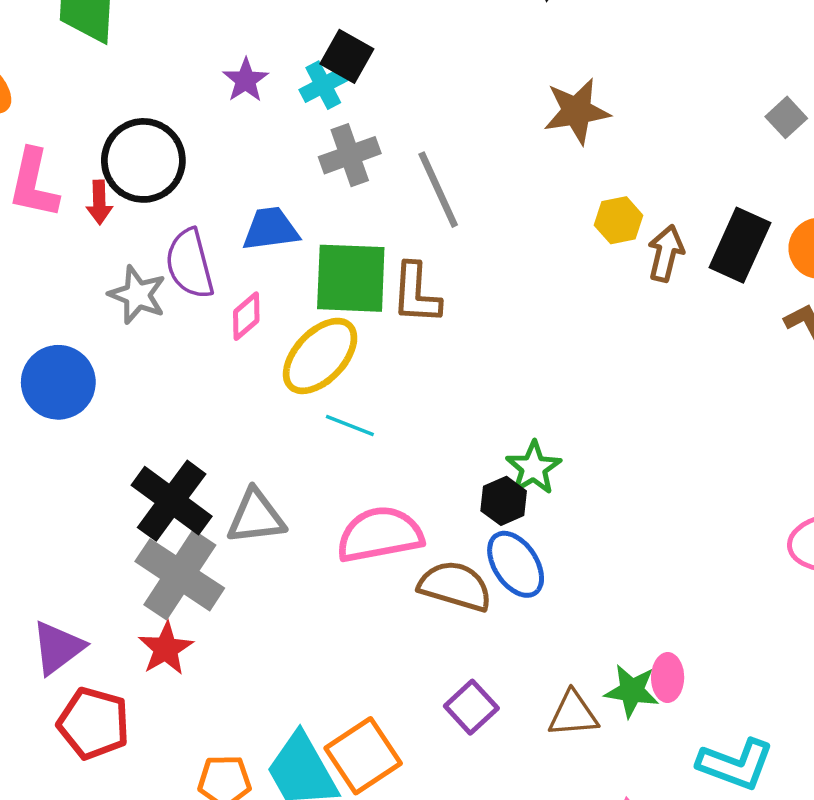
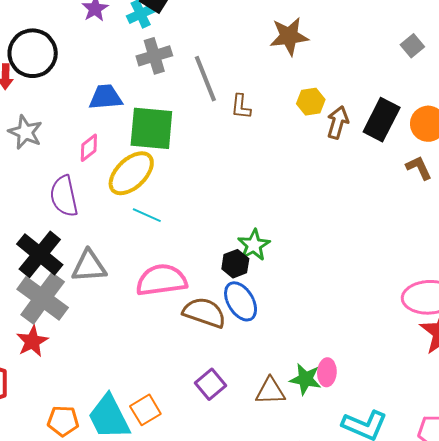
purple semicircle: (190, 264) -> (64, 196), moved
brown L-shape: (416, 293) -> (241, 107), moved, size x0.7
orange square: (363, 756) -> (145, 410), size x0.7

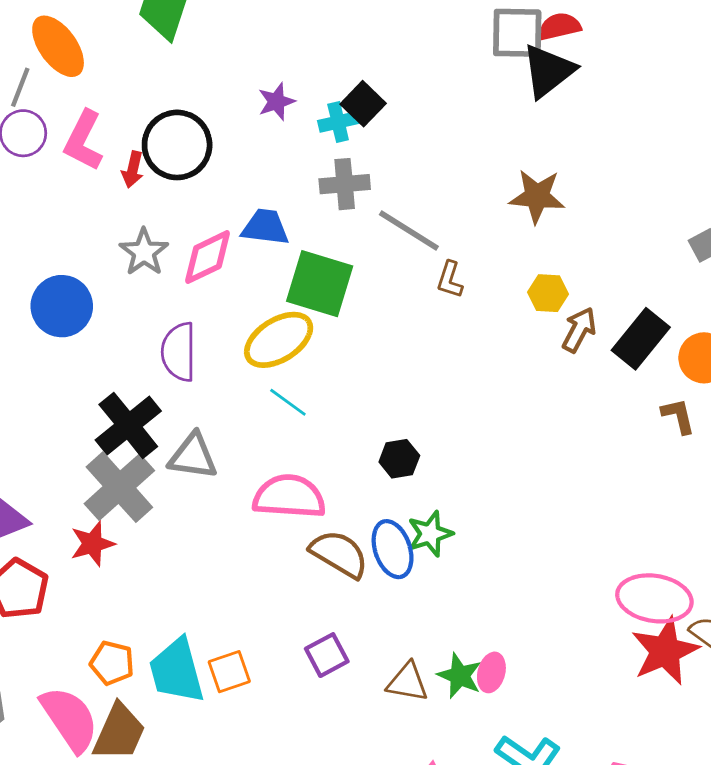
gray line: (205, 79) -> (409, 230), turned -48
pink diamond: (89, 148) -> (207, 257), moved, size x1.5
green star: (254, 245) -> (430, 534), moved
black hexagon: (235, 264) -> (399, 459), moved

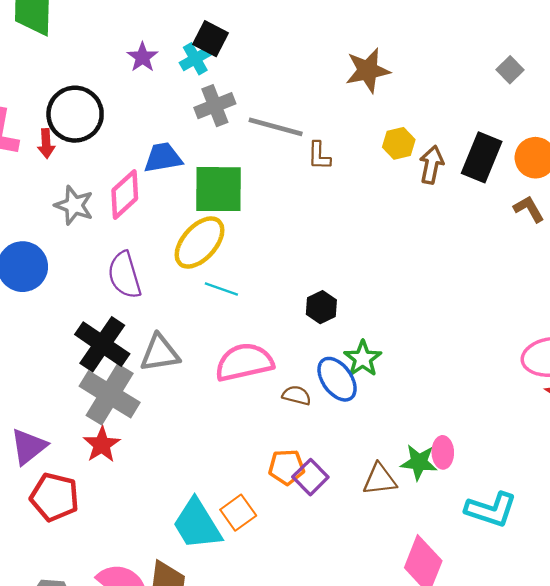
brown semicircle: (339, 554) -> (297, 395), size x0.6
orange pentagon: (112, 663) -> (287, 467), moved

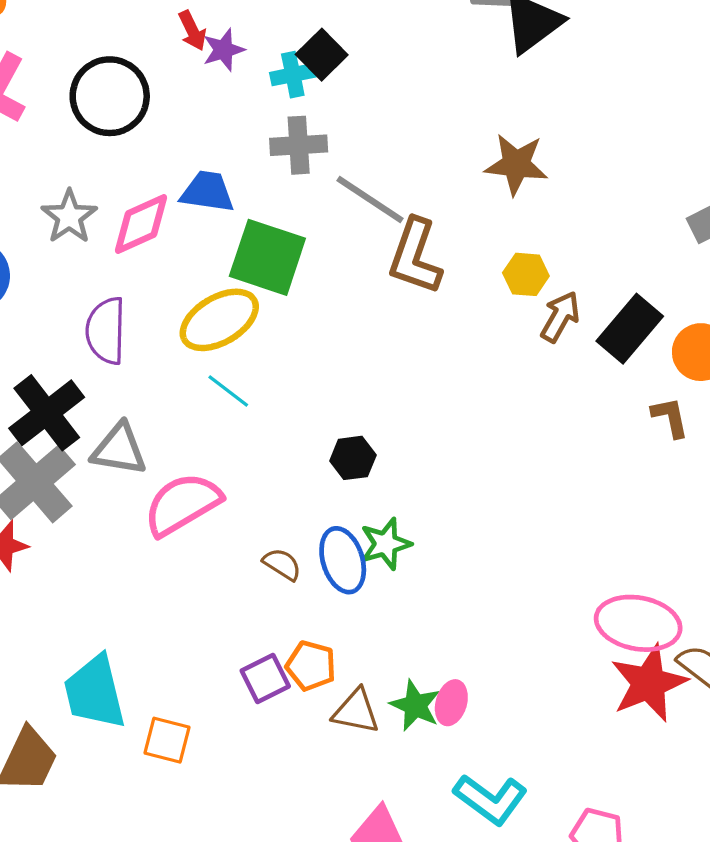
red arrow: (46, 144) -> (192, 31), moved, turned -40
brown L-shape: (319, 156) -> (415, 256), size x1.8
pink semicircle: (244, 362) -> (182, 504), moved, turned -36
orange pentagon: (287, 467) -> (311, 666), moved
orange square: (238, 513) -> (167, 740), moved, turned 32

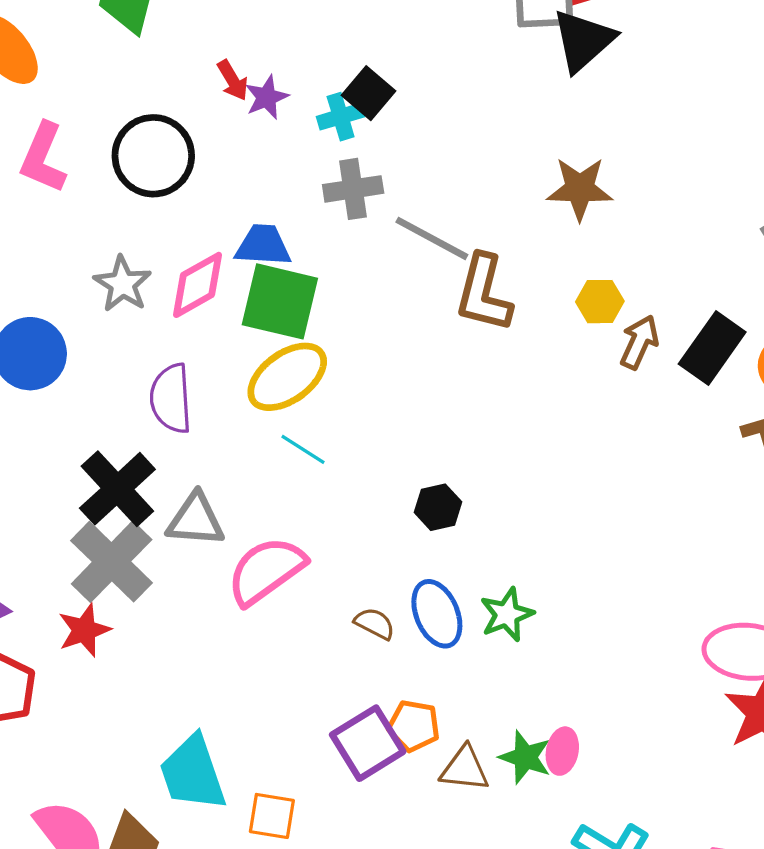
green square: (267, 257) -> (280, 301), moved
green star: (386, 544) -> (507, 615), moved
purple square: (265, 678) -> (368, 743), size x1.4

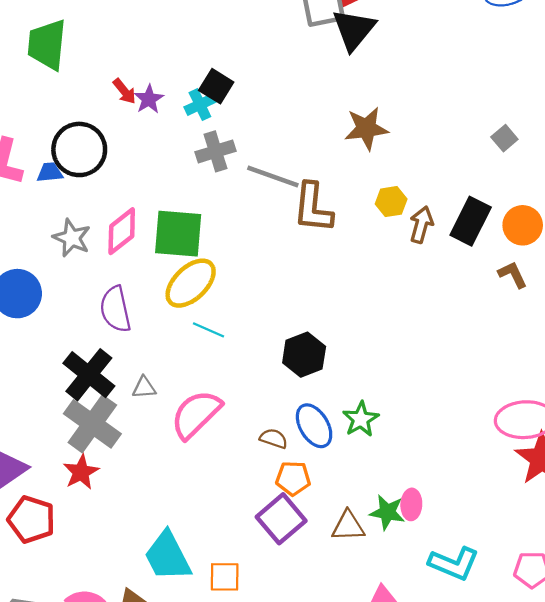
blue trapezoid: (263, 245) -> (50, 172), moved, size x0.7
black hexagon: (438, 507) -> (304, 355), size x1.4
gray triangle: (196, 520) -> (144, 388), size x0.6
orange pentagon: (414, 726) -> (293, 478), moved

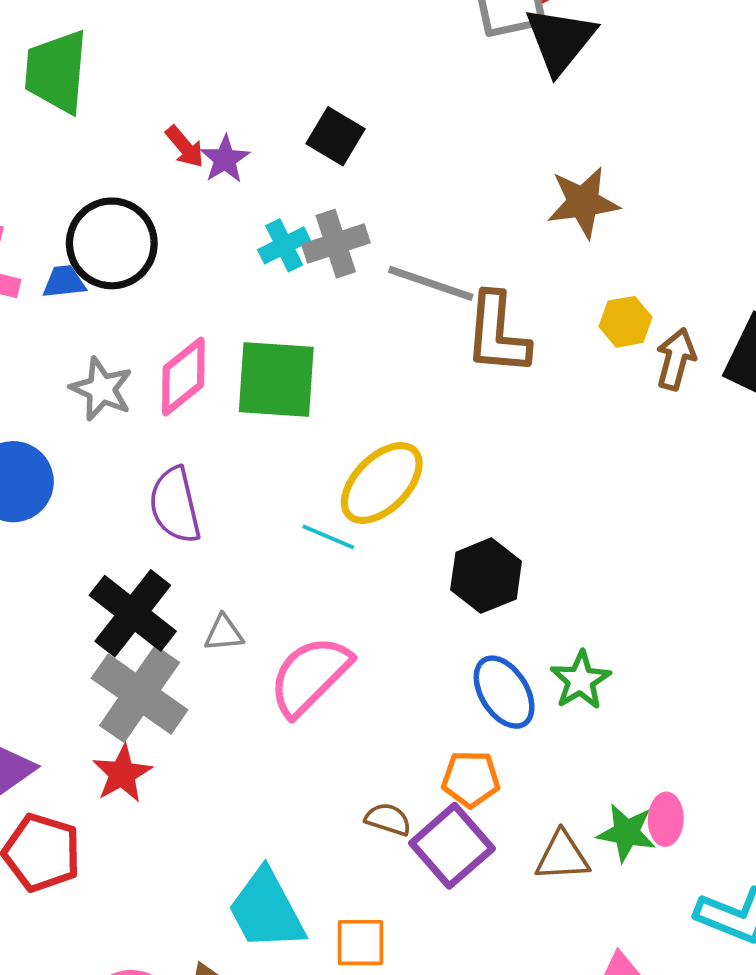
cyan cross: (200, 105) -> (284, 245), moved
yellow ellipse: (191, 283) -> (382, 483), moved
brown semicircle: (274, 438) -> (388, 819), moved

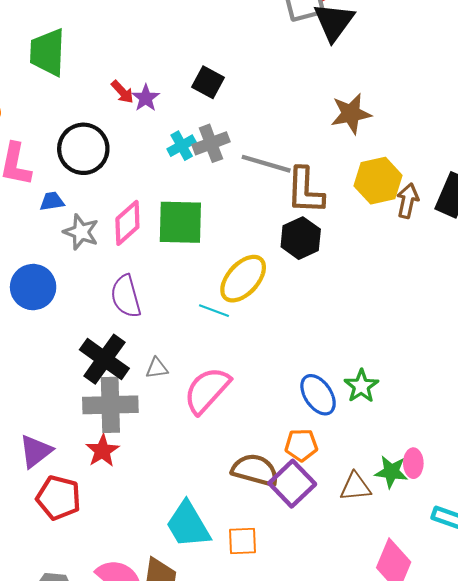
blue trapezoid: (64, 282) -> (52, 201), moved
yellow hexagon: (626, 322) -> (378, 181), size x1.6
black hexagon: (486, 576) -> (301, 238), moved
gray cross: (140, 694) -> (110, 405), turned -34
brown semicircle: (388, 819) -> (255, 470), size x1.8

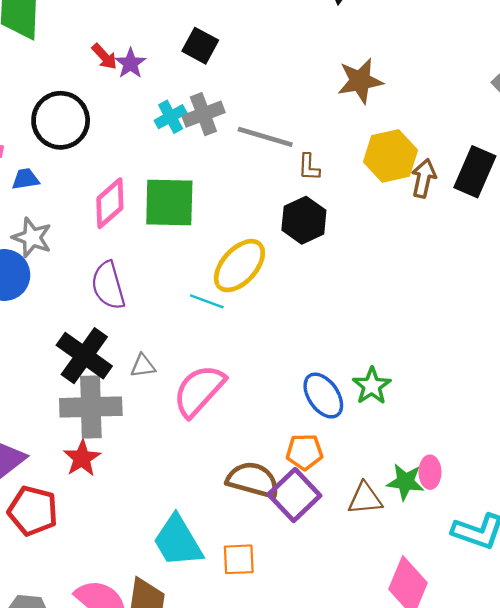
brown L-shape: (305, 191) -> (309, 167), size x0.5
gray star: (81, 232) -> (32, 238), moved

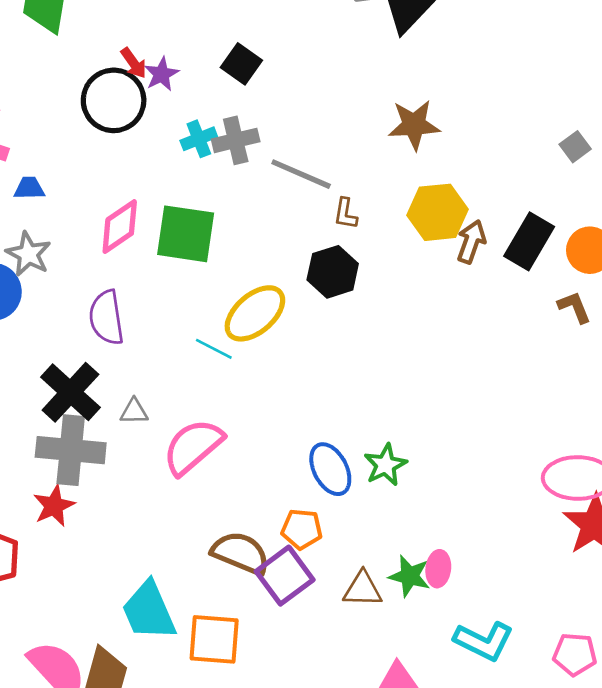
black circle: (61, 120) -> (114, 100), moved
orange square: (239, 559) -> (214, 639), size x1.4

